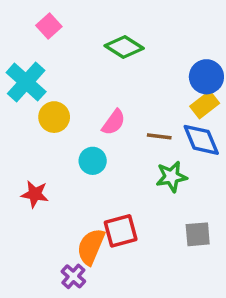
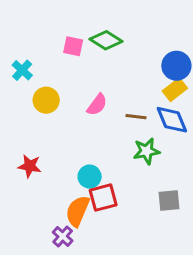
pink square: (49, 26) -> (73, 46), moved, turned -36
cyan cross: (26, 82) -> (22, 70), size x0.6
cyan circle: (93, 161) -> (90, 177), moved

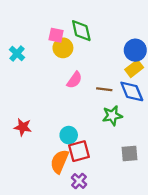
green diamond: (106, 40) -> (81, 31), turned 45
yellow circle: (46, 100) -> (63, 48), moved
purple cross: (63, 236) -> (79, 181), moved

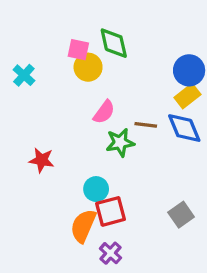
green star: (112, 116) -> (120, 143), moved
red star: (23, 127) -> (42, 160), moved
gray square: (130, 153) -> (181, 215), turned -30

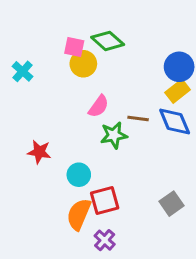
green diamond: (114, 43) -> (108, 41), turned -36
cyan circle: (96, 189) -> (79, 175), moved

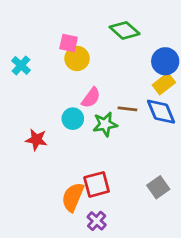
green diamond: (108, 41) -> (125, 30), moved
cyan circle: (79, 175) -> (73, 119), moved

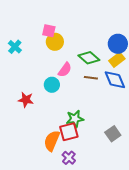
green diamond: (125, 30) -> (89, 58), moved
green star: (105, 124) -> (75, 119), moved

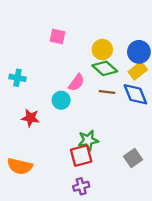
yellow circle: (55, 42) -> (102, 50), moved
cyan cross: (15, 47) -> (17, 78), moved, turned -32
orange semicircle: (52, 141) -> (20, 166), moved, turned -100
purple cross: (69, 158) -> (81, 186), turned 32

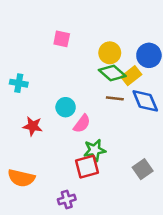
yellow rectangle: (138, 71) -> (131, 76), moved
pink semicircle: (76, 83) -> (82, 124), moved
purple cross: (81, 186) -> (67, 199), moved

